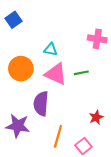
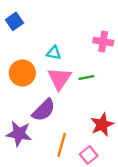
pink triangle: (56, 74) -> (59, 79), turned 40
purple semicircle: (41, 104) -> (44, 110), turned -140
red star: (96, 117) -> (102, 125), size x1.5

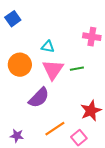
purple star: (19, 134) -> (17, 136), moved, size x0.6
orange line: (62, 145) -> (55, 129), turned 40

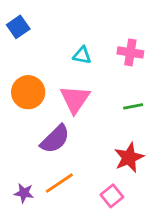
cyan triangle: (48, 47) -> (82, 55), moved
green line: (77, 69) -> (133, 106), moved
orange line: (55, 129) -> (59, 183), moved

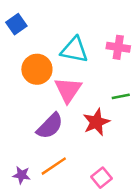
cyan triangle: (82, 55) -> (74, 50), size x1.6
orange circle: (28, 92) -> (37, 69), moved
red star: (129, 158) -> (96, 122), moved

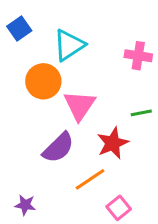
cyan triangle: (74, 50) -> (69, 45), moved, turned -44
orange line: (54, 166) -> (90, 179), moved

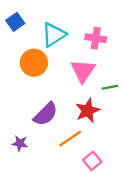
pink cross: (138, 56) -> (96, 38), moved
pink triangle: (80, 105) -> (83, 71), moved
purple star: (25, 205) -> (20, 143), moved

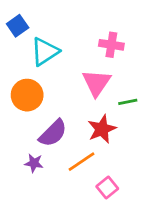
cyan triangle: (54, 35) -> (45, 52), moved
orange circle: (34, 63) -> (27, 95), moved
purple star: (20, 143) -> (34, 163), moved

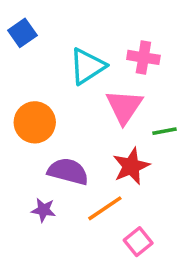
cyan triangle: (45, 52) -> (87, 66), moved
purple semicircle: (53, 133) -> (68, 171), turned -120

